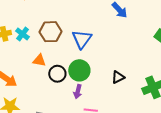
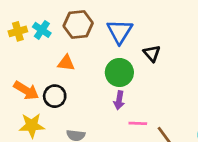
black circle: (57, 74) -> (55, 96), moved
black triangle: (118, 77) -> (152, 53), moved, turned -40

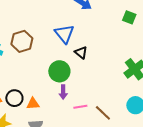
blue triangle: (120, 32) -> (64, 34), moved
orange triangle: (66, 63) -> (33, 104), moved

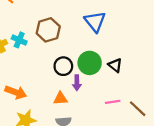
black triangle: (81, 52) -> (115, 65), moved
purple arrow: (63, 92) -> (77, 83), moved
black circle: (14, 98) -> (63, 66), moved

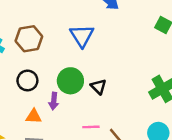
black circle: (63, 66) -> (27, 80), moved

